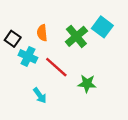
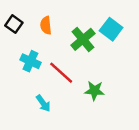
orange semicircle: (42, 33) -> (46, 25), moved
black square: (13, 39) -> (14, 24), moved

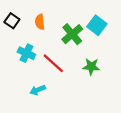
green star: (94, 91) -> (91, 67), moved
cyan arrow: (43, 103) -> (38, 90), turned 104

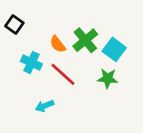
orange semicircle: (40, 22) -> (58, 44), moved, turned -32
cyan square: (97, 25) -> (114, 49), moved

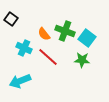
green cross: (85, 40) -> (65, 31), turned -30
cyan arrow: (45, 106) -> (20, 81), moved, size x1.5

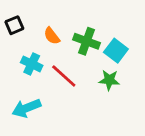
black square: (11, 19) -> (14, 25), turned 32
orange semicircle: (44, 34) -> (52, 36), moved

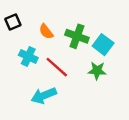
cyan arrow: (26, 108) -> (44, 96), moved

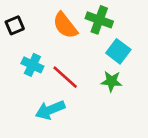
orange semicircle: (46, 32) -> (65, 25), moved, size x1.5
green cross: (77, 36) -> (99, 20), moved

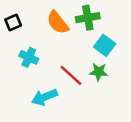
green cross: (99, 20) -> (88, 18), turned -30
red line: (65, 77) -> (71, 75), moved

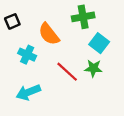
orange semicircle: (58, 22) -> (49, 34), moved
cyan arrow: (44, 97) -> (28, 92), moved

